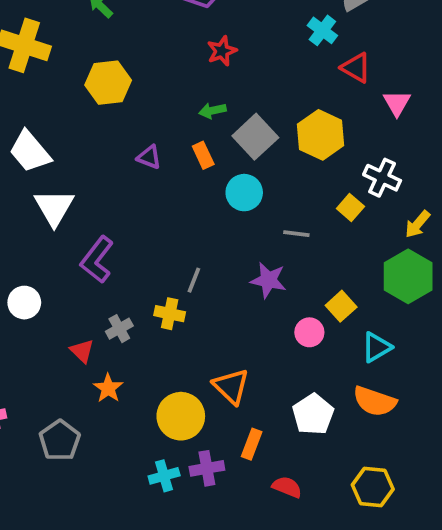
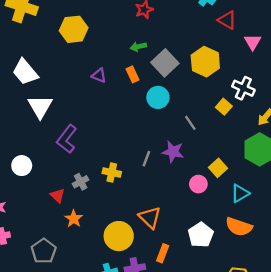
gray line: (296, 234) -> (190, 123), turned 49
gray line: (194, 280) -> (146, 159), moved

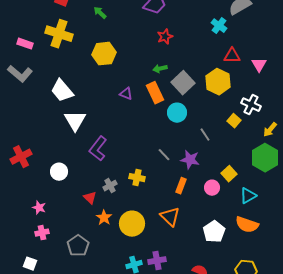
red triangle: (227, 20) -> (232, 56), moved, turned -30
orange rectangle: (133, 74) -> (155, 93), size x1.5
gray line: (146, 159) -> (164, 155), moved, turned -64
yellow circle: (119, 236) -> (132, 224), moved
orange rectangle: (163, 253) -> (181, 186), moved

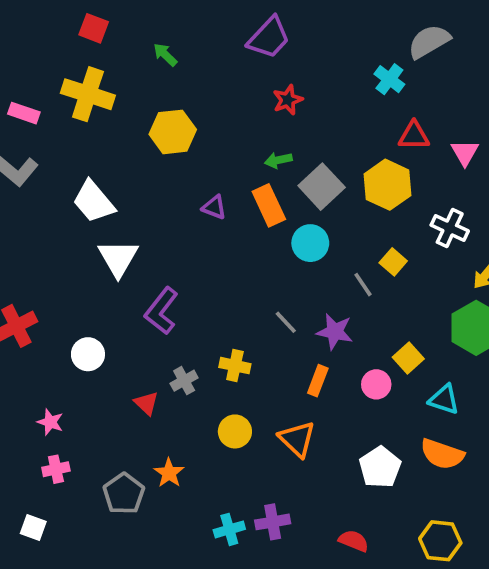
yellow square: (234, 121) -> (393, 262), moved
cyan triangle: (248, 196) -> (444, 399), turned 48
orange star: (104, 218) -> (169, 473), moved
yellow circle: (132, 224) -> (235, 431), moved, size x0.7

